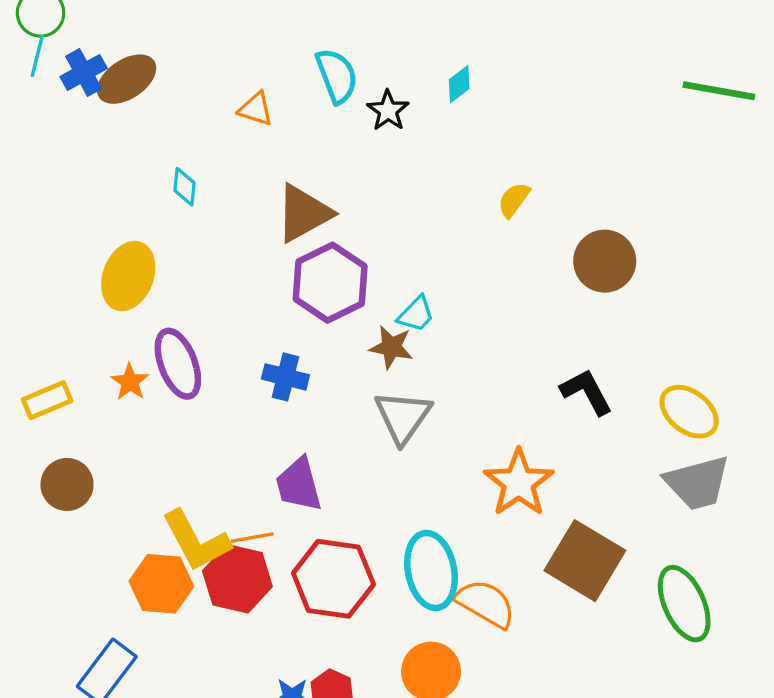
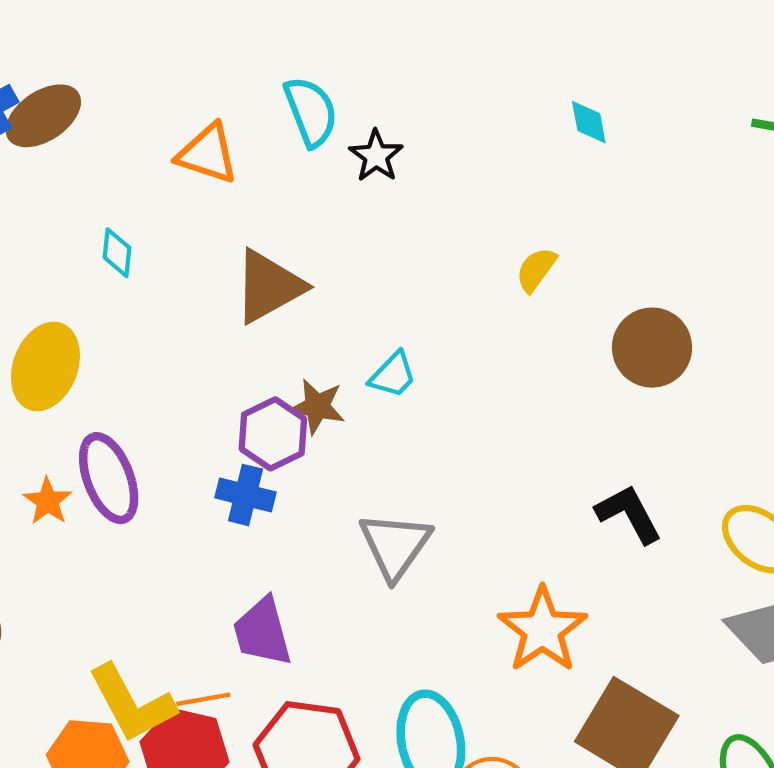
cyan diamond: (459, 84) -> (589, 122), moved, turned -63
orange triangle: (256, 109) -> (208, 154), size x1.4
purple hexagon: (330, 283) -> (273, 434), moved, size x0.7
cyan trapezoid: (416, 314) -> (393, 375), moved
brown star: (391, 347) -> (317, 406), moved

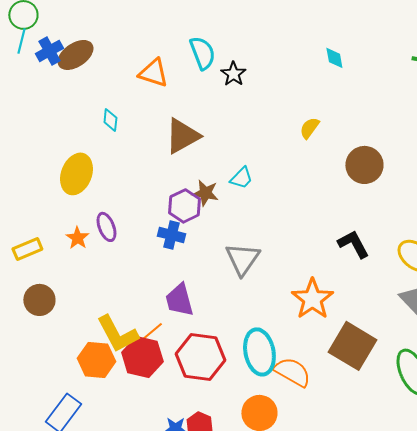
purple ellipse: (109, 478) -> (106, 227), size x0.7
orange line: (203, 699) -> (151, 332), turned -30

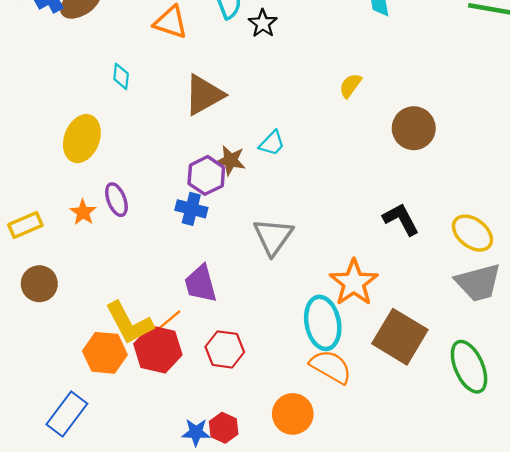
cyan ellipse: (259, 352) -> (323, 323), moved
red hexagon: (200, 357) -> (225, 349), size x0.7

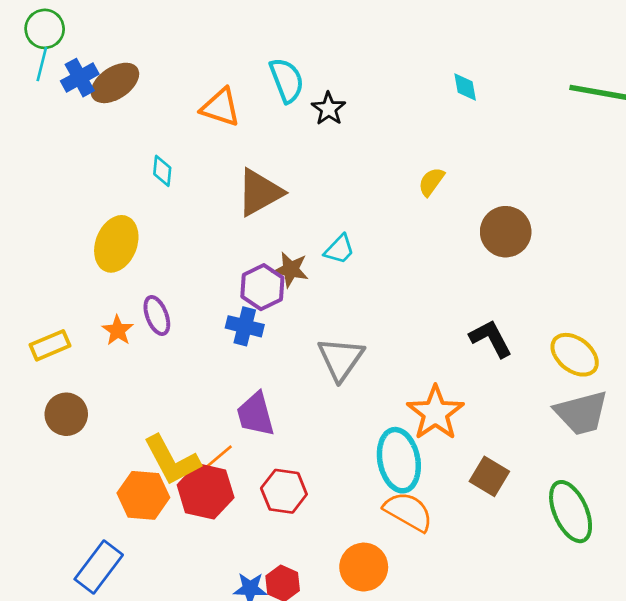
brown square: (400, 337) -> (489, 476), size x0.6

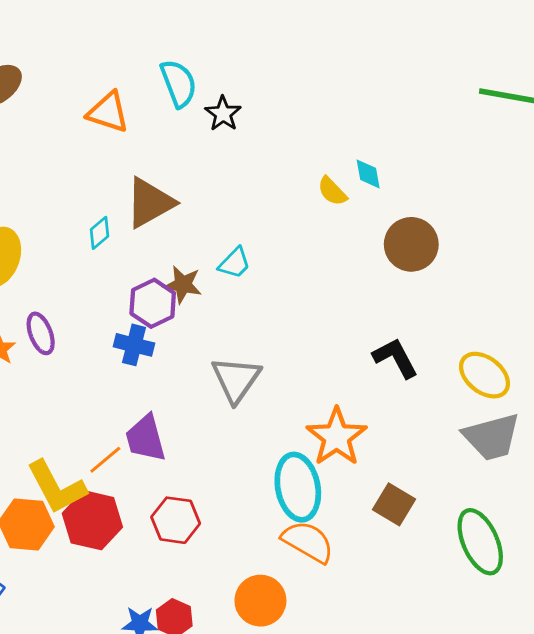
cyan diamond: (465, 87) -> (368, 174), moved
cyan diamond: (162, 171) -> (100, 233), moved, turned 44
yellow semicircle: (431, 182) -> (332, 191), turned -80
orange line: (218, 457) -> (105, 460), moved

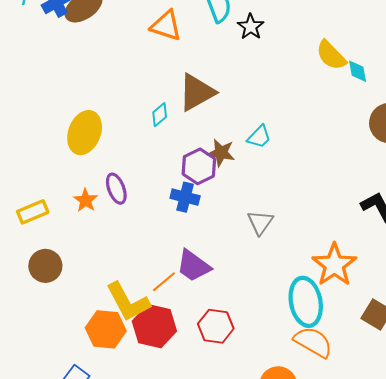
yellow semicircle: (332, 191) -> (331, 55), moved, size x1.4
gray triangle: (236, 379) -> (260, 222), size x0.7
purple trapezoid: (146, 438) -> (194, 266), turned -39

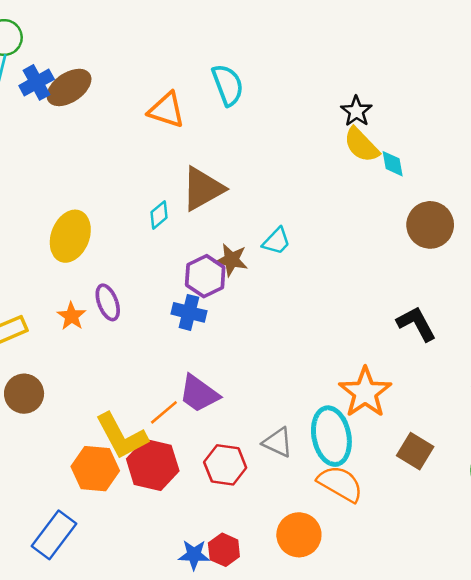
black star: (251, 27) -> (356, 111), moved
gray triangle: (260, 222) -> (278, 442), moved, turned -40

